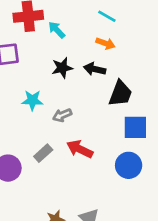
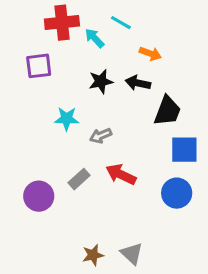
cyan line: (107, 16) -> (121, 23), moved

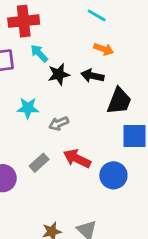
cyan line: (121, 23) -> (97, 15), moved
cyan arrow: (95, 38) -> (39, 53), moved
blue circle: (177, 193) -> (113, 175), moved

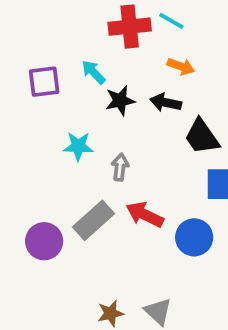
red cross: (24, 21) -> (130, 27), moved
black trapezoid: (119, 101) -> (202, 137), turned 124
gray arrow: (59, 123) -> (120, 167), turned 120
gray rectangle: (39, 163) -> (93, 220), size x1.5

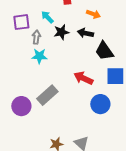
gray arrow: (120, 167) -> (36, 37), moved
red arrow: (145, 215) -> (83, 78), moved

